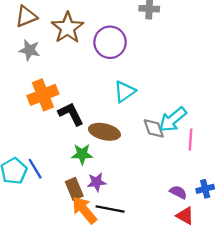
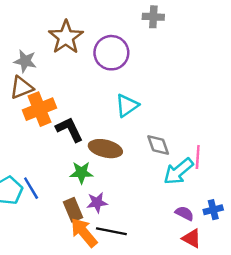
brown triangle: (26, 17) -> (22, 87), moved
cyan arrow: (173, 119) -> (178, 171), moved

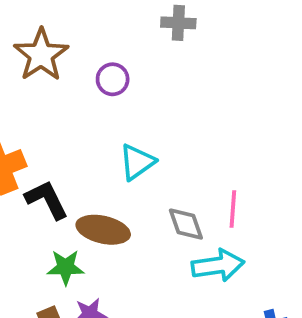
purple circle: (111, 53) -> (113, 79), size x0.6
pink line: (198, 157) -> (233, 209), moved
cyan arrow: (178, 171) -> (218, 265), turned -148

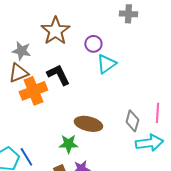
cyan triangle: (137, 162) -> (106, 64), moved
black L-shape: (47, 200) -> (58, 75), moved
gray diamond: (186, 224) -> (132, 121), turned 35

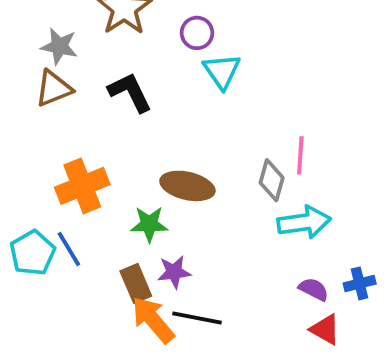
cyan triangle: (106, 64) -> (222, 71), turned -30
orange cross: (33, 91) -> (82, 186), moved
pink line: (157, 113) -> (300, 155), moved

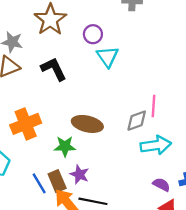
gray diamond: (272, 180) -> (137, 121), turned 55
blue line: (69, 249) -> (39, 183), moved
purple star: (174, 272) -> (79, 174), turned 30

